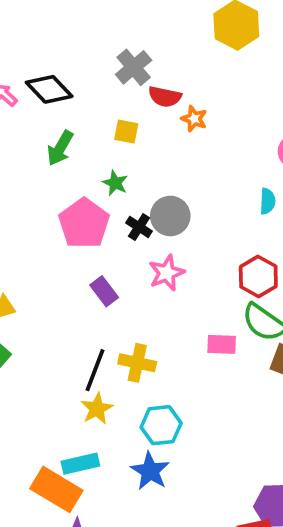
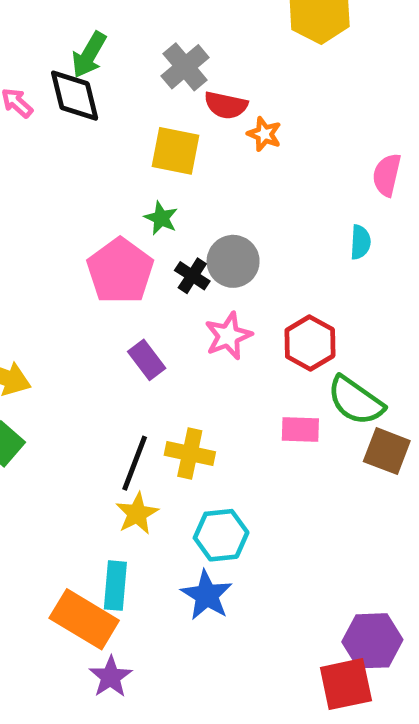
black diamond: (49, 89) -> (75, 96), turned 30
yellow square: (126, 132) -> (175, 151), size x1.5
green arrow: (60, 148) -> (89, 55), moved
red hexagon: (258, 277) -> (310, 343), moved
cyan rectangle: (80, 464) -> (115, 586), turned -72

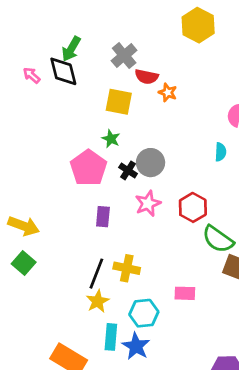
purple rectangle: (147, 360) -> (103, 217), turned 42
pink rectangle: (300, 429) -> (185, 293), moved
cyan rectangle: (115, 586) -> (111, 337), moved

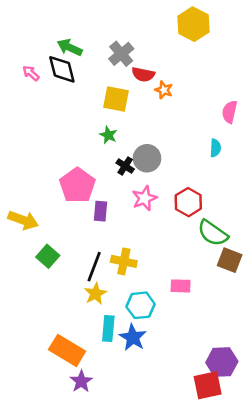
green arrow: (71, 49) -> (70, 47), turned 85
pink pentagon: (88, 168) -> (77, 185), moved
green square: (24, 263) -> (48, 256), moved

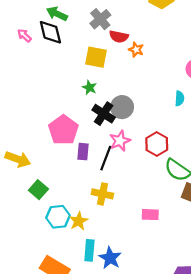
black cross: (125, 166) -> (104, 114), size x1.5
black line: (94, 267) -> (106, 158), moved
cyan hexagon: (141, 305) -> (58, 217), moved

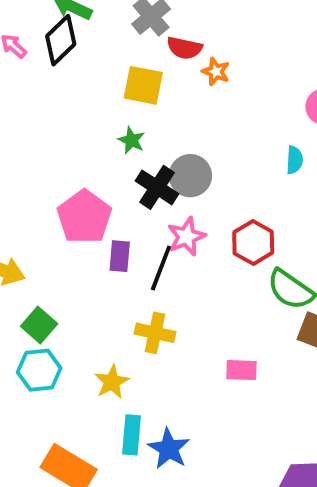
black diamond: (50, 32) -> (61, 40), turned 60
cyan hexagon: (58, 217) -> (39, 370), moved

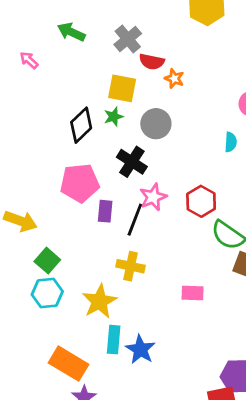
black diamond: (61, 40) -> (81, 125), moved
green star: (131, 140) -> (114, 117), moved, turned 30
gray circle: (190, 176) -> (156, 124), moved
pink pentagon: (84, 217) -> (80, 183), turned 30
yellow star: (112, 382) -> (99, 301), size x1.4

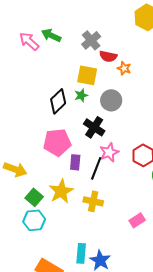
pink arrow: (29, 60) -> (29, 41), moved, size x1.5
pink rectangle: (193, 293) -> (137, 220), turned -35
yellow star: (99, 301) -> (61, 191), moved

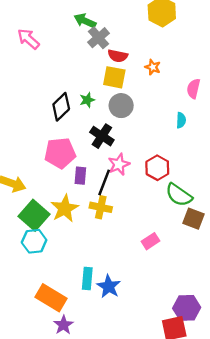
green arrow: (51, 35) -> (85, 21), moved
orange star: (124, 68) -> (153, 67), moved
yellow square: (87, 75) -> (114, 77), moved
green square: (34, 197) -> (34, 215), size x1.5
yellow cross: (93, 201) -> (101, 207), moved

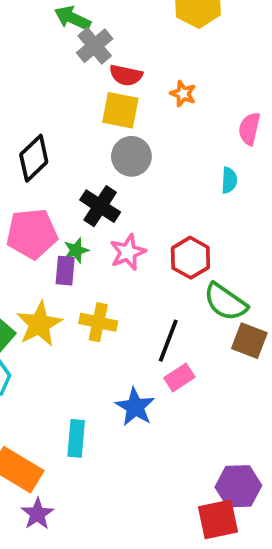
green star: (87, 100) -> (76, 250), moved
black line: (104, 182) -> (168, 341), moved
blue star: (109, 286) -> (135, 407), moved

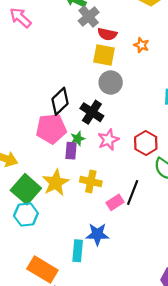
black diamond: (34, 158) -> (60, 101), moved
pink rectangle: (179, 377) -> (115, 202), moved
blue star: (135, 407) -> (97, 234), moved, turned -30

